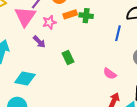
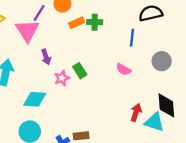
pink star: (49, 22) -> (62, 78), moved
purple arrow: (39, 42) -> (46, 57), turned 32
pink semicircle: (110, 74) -> (124, 69), moved

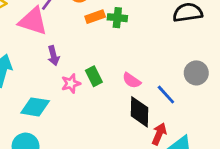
pink triangle: (27, 31) -> (33, 21), turned -45
blue line: (132, 38) -> (166, 95), moved, turned -54
pink semicircle: (124, 69) -> (132, 80), moved
black diamond: (166, 105) -> (139, 112), moved

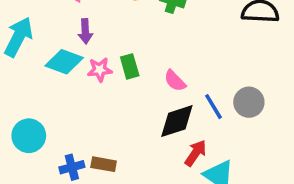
gray circle: (196, 73) -> (249, 102), moved
cyan diamond: (35, 107) -> (64, 62), moved
black diamond: (139, 112) -> (177, 121), turned 60

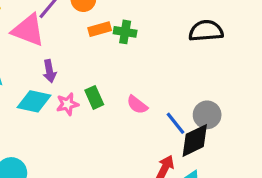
black diamond: (177, 121) -> (195, 140), moved

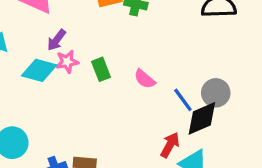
purple arrow: (49, 71) -> (56, 40), turned 45
pink star: (67, 104) -> (67, 62), moved

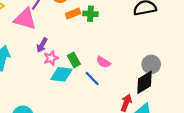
cyan diamond: (39, 70) -> (61, 74), moved
blue line: (183, 100) -> (92, 78), moved

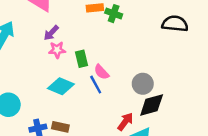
pink semicircle: (103, 62) -> (101, 72), moved
gray circle: (151, 64) -> (143, 84), moved
cyan diamond: (61, 74) -> (61, 86), moved

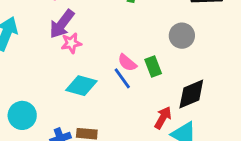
purple arrow: (51, 33) -> (62, 24), size x1.5
green rectangle: (81, 59) -> (153, 67), moved
gray circle: (143, 84) -> (182, 36), moved

